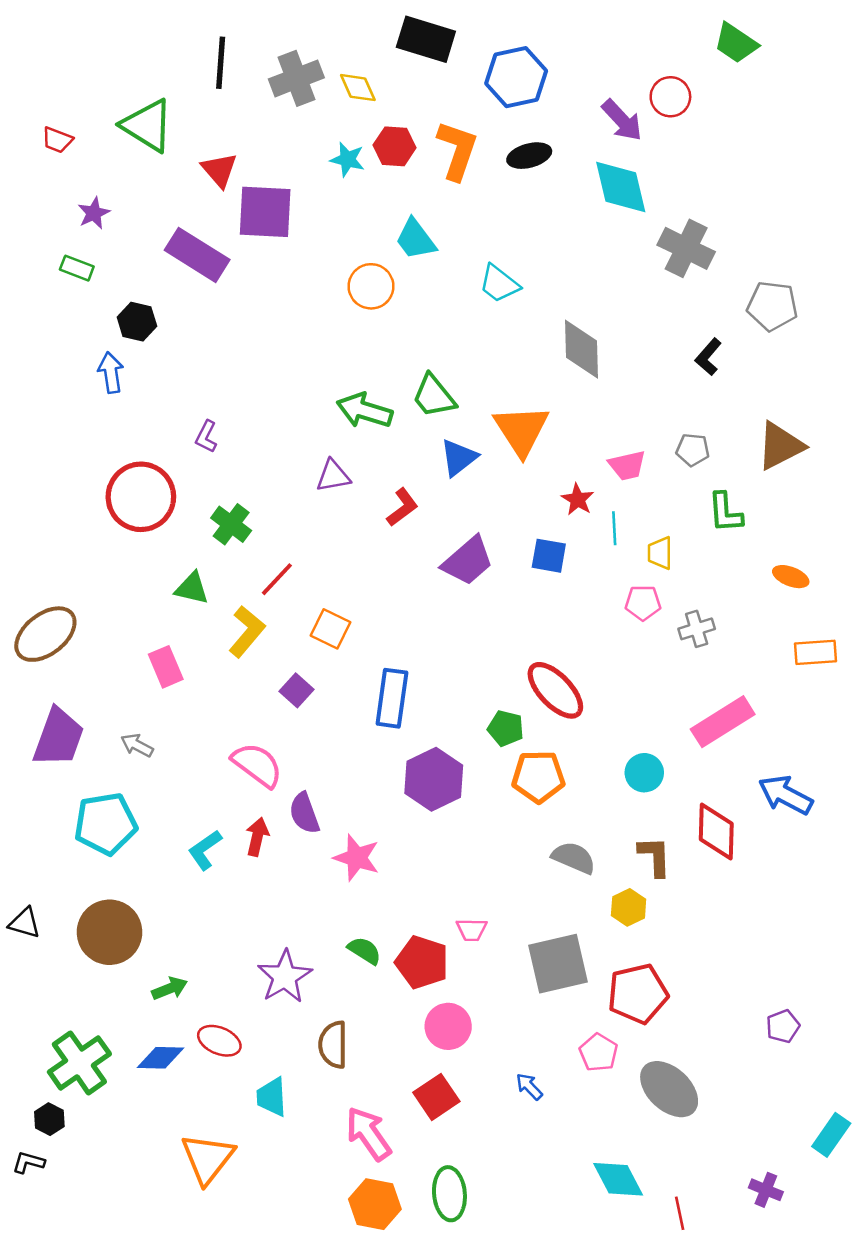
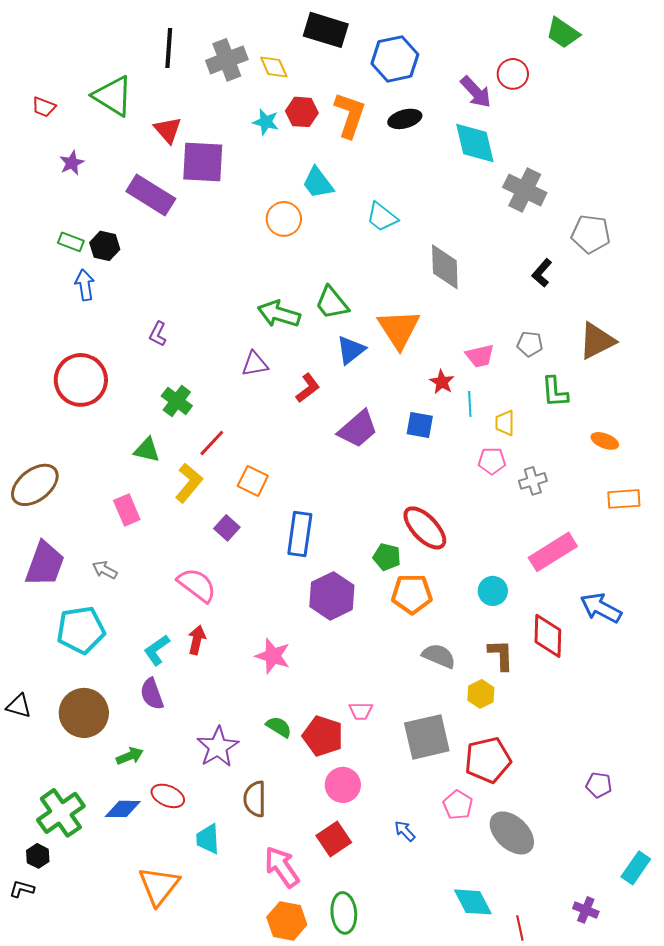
green rectangle: (77, 268) -> (71, 242), moved
red circle: (141, 497) -> (81, 380), moved
purple semicircle: (304, 813) -> (152, 694), moved
purple pentagon: (783, 1026) -> (599, 785), turned 30

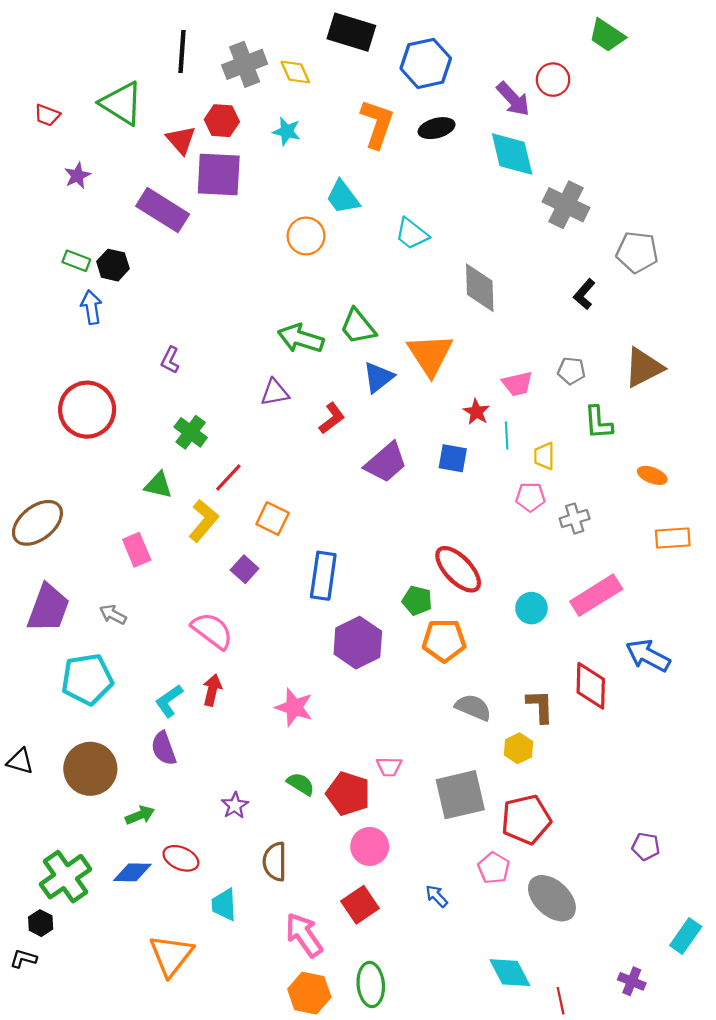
red hexagon: (302, 112) -> (222, 121), moved
cyan circle: (493, 591) -> (531, 608), moved
purple star: (218, 747) -> (235, 805), size x0.6

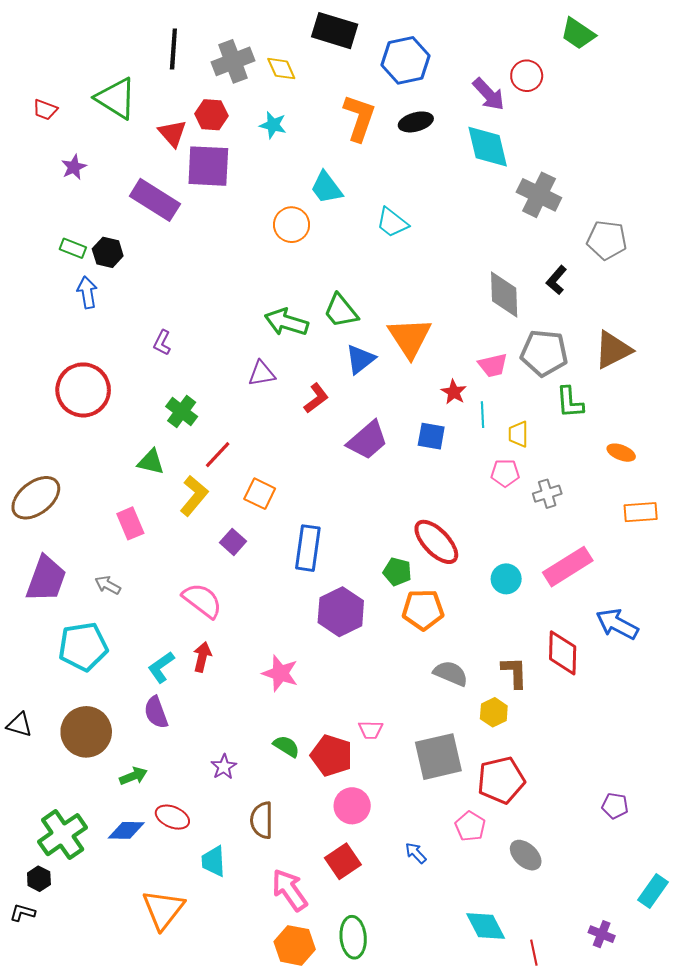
gray diamond: (480, 288) -> (504, 294), moved
gray pentagon: (571, 371) -> (544, 353), size x1.8
gray ellipse: (552, 898) -> (526, 855), size x0.7

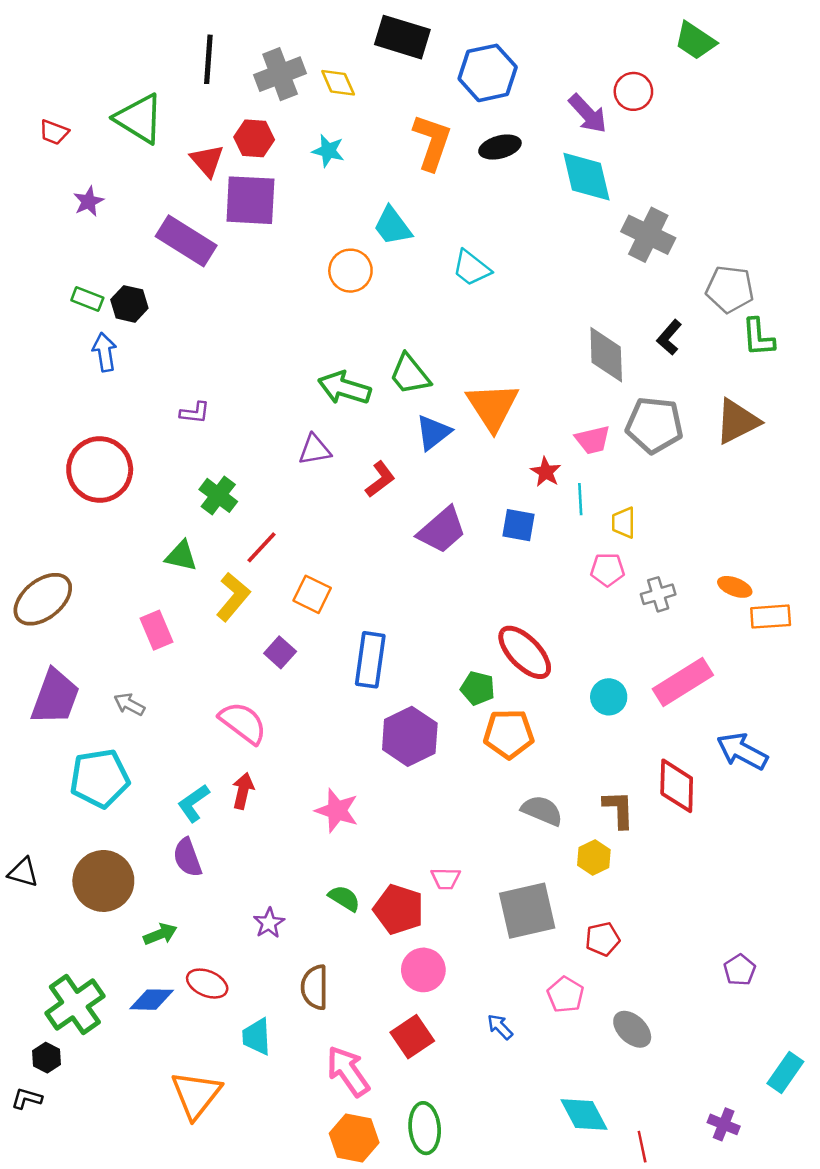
purple L-shape: (162, 343) -> (195, 413), turned -110
green L-shape: (570, 402) -> (758, 337), moved
orange ellipse: (621, 453) -> (735, 587), moved
red pentagon: (501, 780) -> (603, 939), size x0.6
purple pentagon: (615, 806) -> (740, 970), turned 30

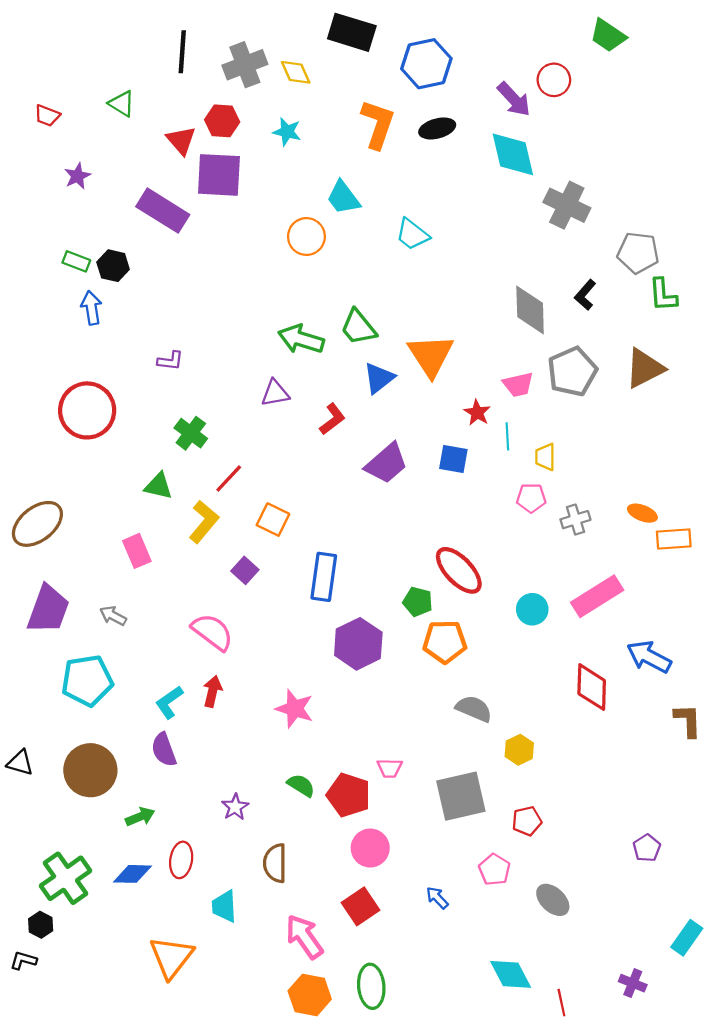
green triangle: (139, 119) -> (122, 104), size x0.6
gray pentagon: (654, 425) -> (572, 372), turned -30
brown L-shape: (619, 809) -> (688, 721), moved
red ellipse: (207, 984) -> (181, 860), turned 76

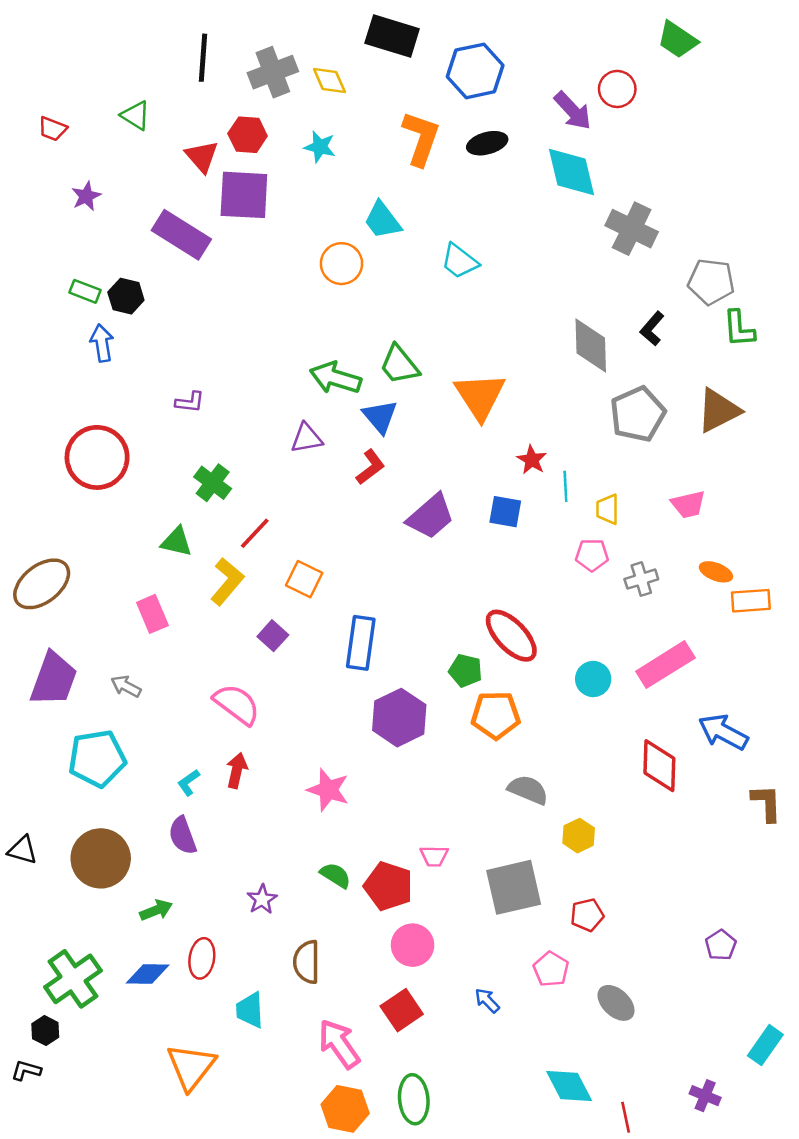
blue triangle: (379, 378) -> (380, 417), moved, turned -32
pink trapezoid: (518, 385) -> (688, 504), moved
cyan L-shape: (169, 702) -> (189, 783), size x0.7

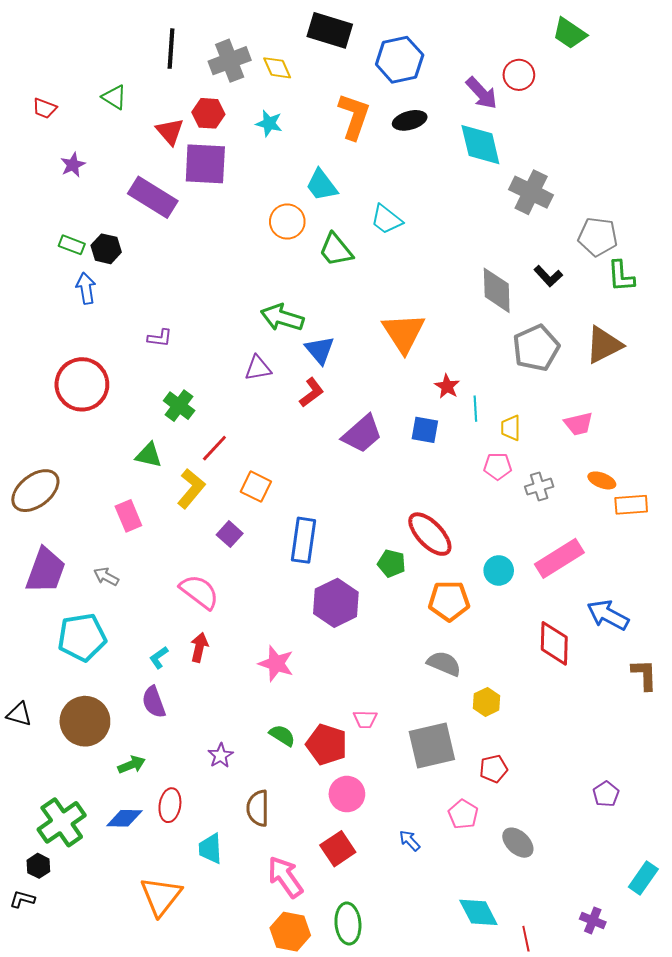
black L-shape: (652, 329) -> (548, 276), turned -84
green trapezoid: (399, 365) -> (336, 250), moved
orange pentagon: (496, 715) -> (449, 601), moved

